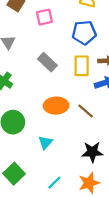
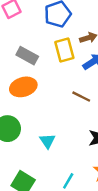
orange ellipse: (56, 106) -> (23, 87), moved

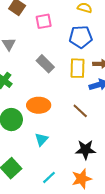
orange ellipse: (23, 87) -> (39, 105), moved

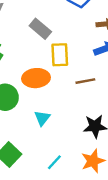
yellow rectangle: (77, 68) -> (60, 55), moved
brown line: (80, 111) -> (85, 81), turned -49

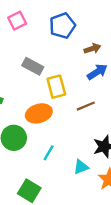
cyan triangle: (42, 118) -> (81, 167), moved, turned 42
cyan line: (54, 162) -> (49, 153), moved

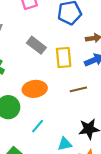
yellow rectangle: (56, 87) -> (64, 57), moved

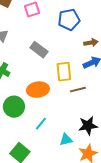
yellow rectangle: (64, 57) -> (64, 72), moved

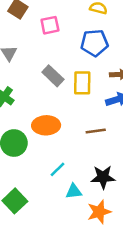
yellow rectangle: (64, 72) -> (82, 83), moved
cyan line: (41, 124) -> (57, 169), moved

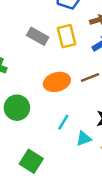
orange ellipse: (46, 125) -> (57, 82), moved

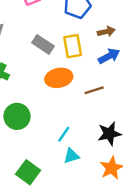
orange ellipse: (57, 82) -> (59, 78), moved
cyan triangle: (84, 139) -> (71, 156), moved

